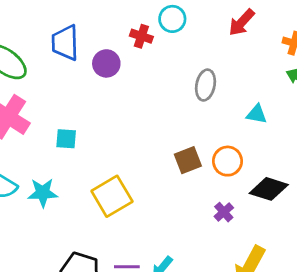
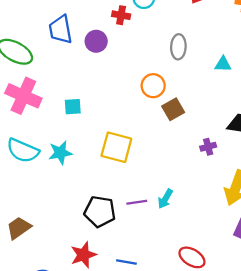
orange circle: (227, 161) -> (153, 86), moved
yellow square: (112, 196) -> (116, 147), turned -36
purple cross: (224, 212) -> (208, 147), turned 35

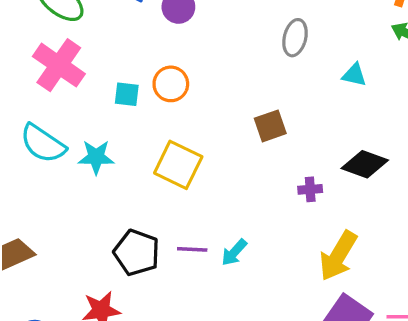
orange circle: (153, 86) -> (171, 84), moved

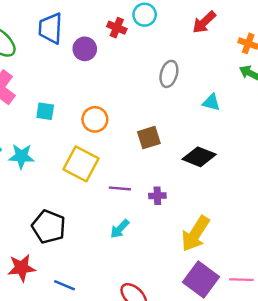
orange circle: (171, 84) -> (95, 119), moved
black diamond: (365, 164) -> (199, 157), moved
purple cross: (310, 189) -> (157, 196), moved
purple line: (192, 249) -> (120, 188), moved

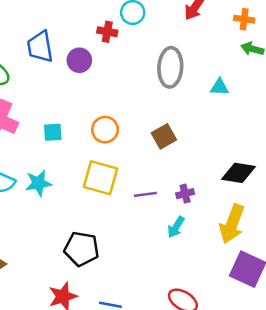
gray ellipse: (169, 74) -> (170, 67), size x1.4
black diamond: (199, 157) -> (239, 173), moved
cyan arrow: (120, 229) -> (176, 227), moved

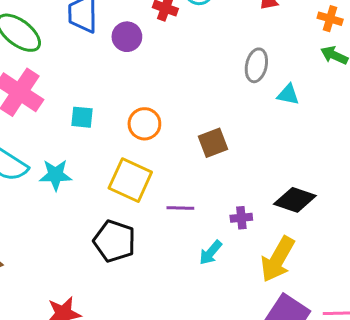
gray ellipse: (170, 67) -> (256, 65), moved, size x0.7
purple cross: (185, 194) -> (241, 218), moved
black pentagon: (81, 249) -> (114, 241), moved

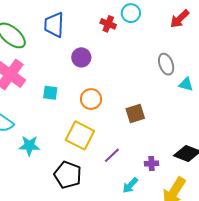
purple circle: (127, 37) -> (81, 57), moved
gray ellipse: (256, 65) -> (166, 64), turned -35
cyan star: (56, 175) -> (29, 146), moved
purple line: (180, 208) -> (112, 155), turned -48

